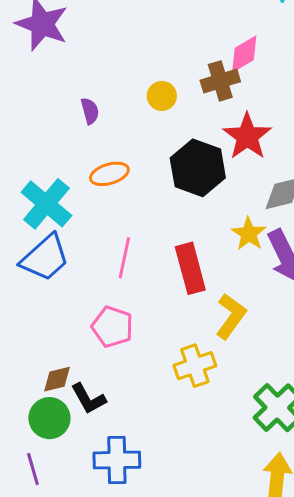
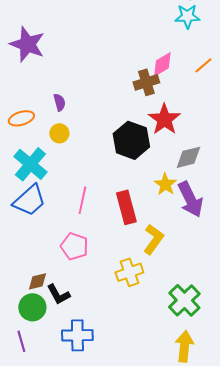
yellow circle: (162, 96) -> (59, 133), moved
orange ellipse: (109, 174) -> (21, 118), moved

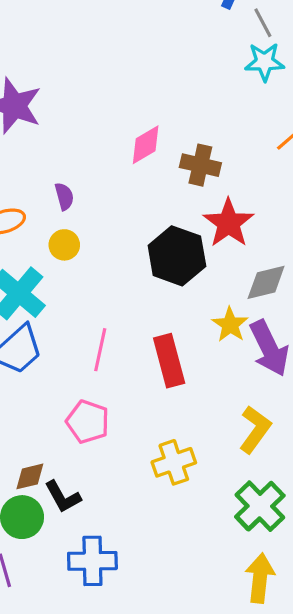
pink diamond: (162, 64) -> (146, 145), moved
brown cross: (146, 82) -> (200, 165), turned 30
yellow L-shape: (153, 239) -> (255, 429), moved

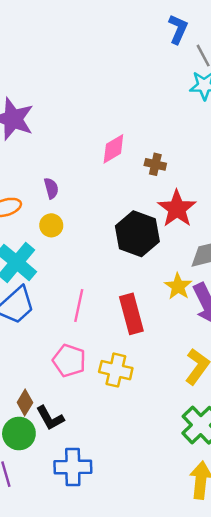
brown cross: (200, 165) -> (155, 164), size x0.7
yellow cross: (174, 462) -> (116, 370), moved, turned 32
brown diamond: (30, 476) -> (25, 402), turned -45

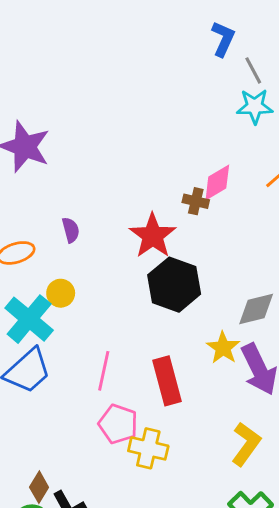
pink diamond: (113, 149) -> (217, 183), moved
red star: (177, 209) -> (153, 236), moved
yellow circle: (51, 225) -> (61, 293), moved
pink pentagon: (69, 361) -> (118, 424), moved

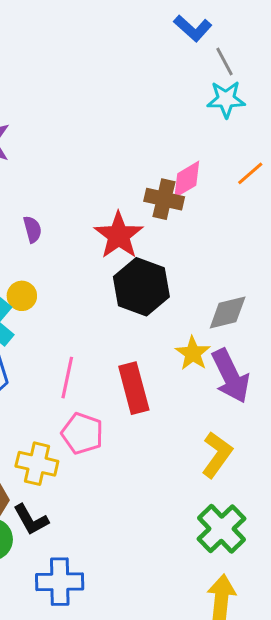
blue L-shape: (223, 39) -> (193, 28), turned 108
brown cross: (196, 201) -> (164, 199), size x1.4
yellow cross: (148, 448) -> (37, 464), moved

